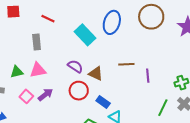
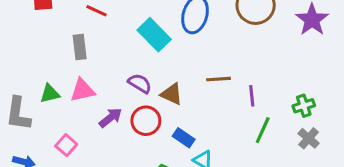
purple arrow: (45, 95) -> (111, 118), moved
pink square: (26, 96) -> (66, 145), moved
green line: (163, 108) -> (263, 130), moved

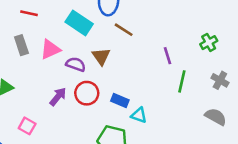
brown line: (219, 79) -> (124, 30), moved, turned 48
pink triangle: (82, 90) -> (50, 49), moved
brown triangle: (172, 94) -> (101, 56), moved, turned 42
green cross: (304, 106) -> (209, 43), moved

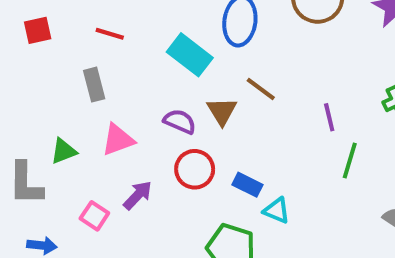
brown line: (124, 30) -> (261, 89), moved
pink triangle: (50, 49) -> (118, 140), moved
purple arrow: (58, 97) -> (138, 195), moved

